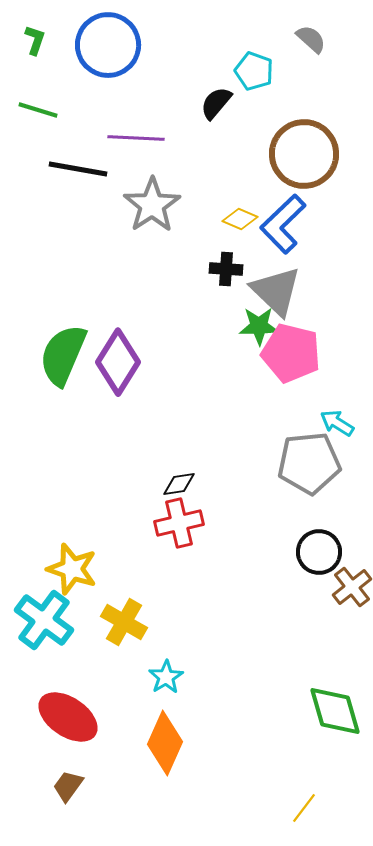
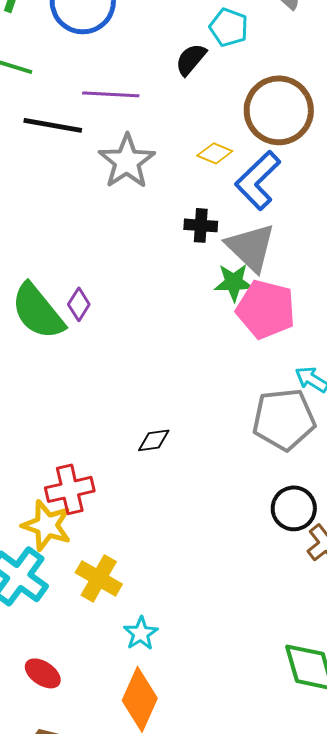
yellow diamond: (240, 219) -> (215, 153), moved
green semicircle: (63, 355) -> (38, 311), turned -62
purple diamond: (118, 362) -> (79, 304), moved, size x0.5
red cross: (179, 523) -> (70, 489), moved
red ellipse: (68, 717) -> (43, 673), size x0.6

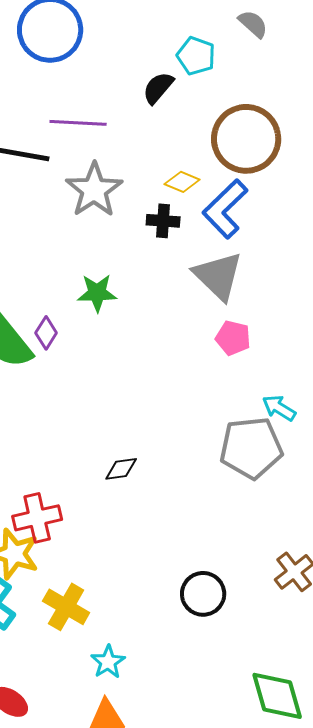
black cross: (201, 225) -> (163, 221), moved
green star: (234, 282) -> (97, 293), moved
pink pentagon: (266, 309) -> (233, 338), size x0.6
black circle: (294, 508) -> (203, 594), moved

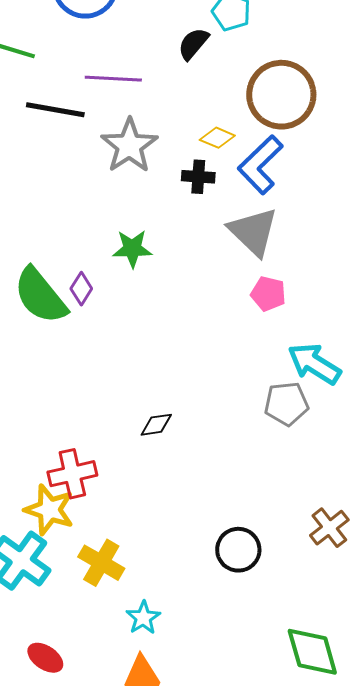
cyan arrow: (279, 408) -> (314, 364), size x1.6
gray pentagon: (251, 448) -> (286, 404), size x0.7

